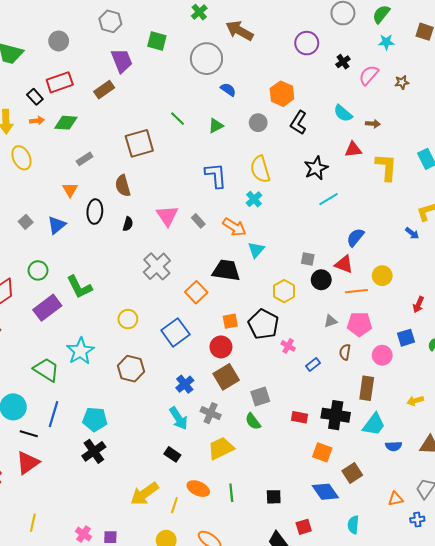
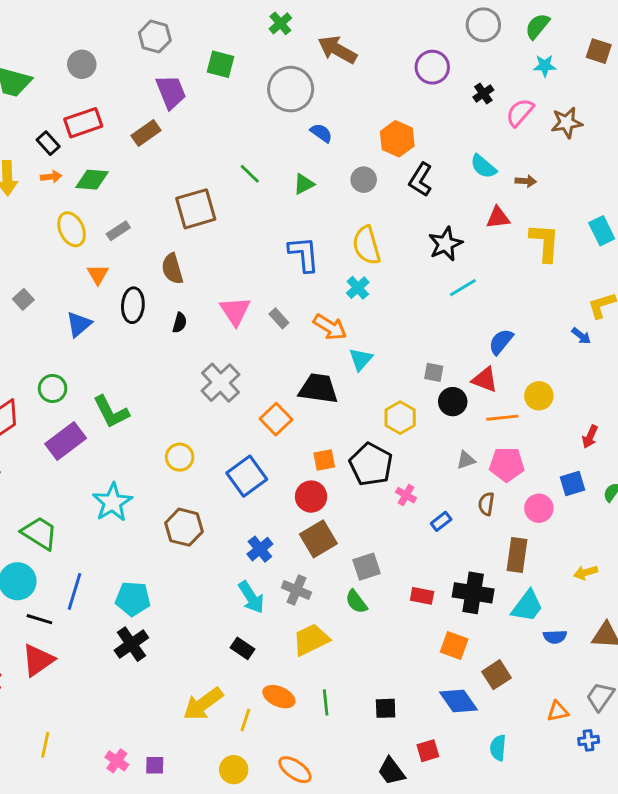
brown star: (402, 82) -> (567, 123), size x1.5
yellow ellipse: (21, 158) -> (72, 229), moved
gray square: (26, 222) -> (23, 299), moved
green trapezoid: (46, 370) -> (39, 533), moved

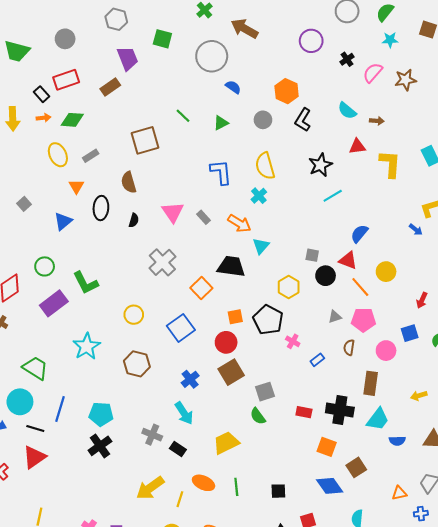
orange line: (502, 418) -> (360, 287), turned 55
gray cross: (296, 590) -> (152, 435), moved

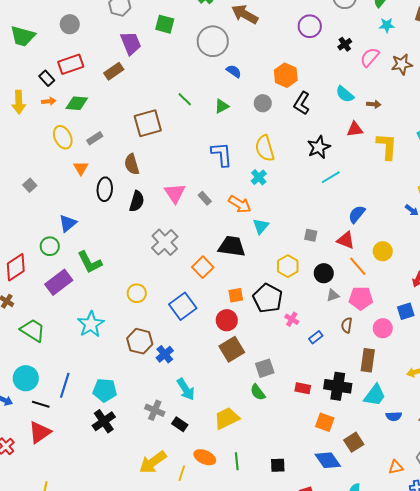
black semicircle: (134, 220) -> (137, 201), size x1.5
blue triangle: (63, 221) -> (68, 223), moved
black circle: (326, 276) -> (324, 273), moved
green trapezoid: (35, 368) -> (33, 330), moved
blue cross: (190, 379) -> (165, 354), moved

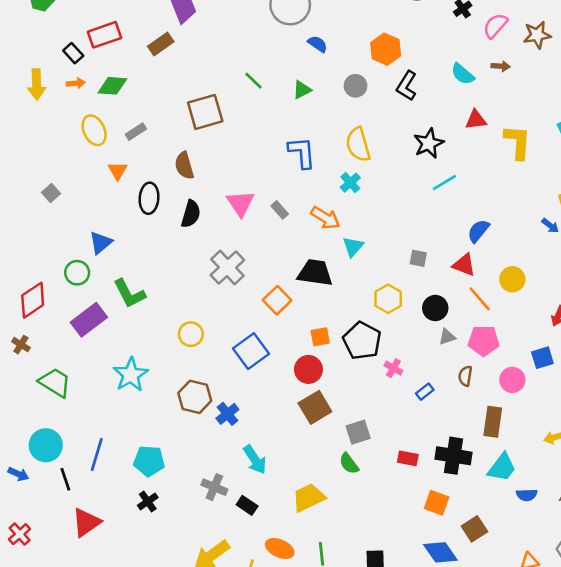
brown arrow: (374, 104) -> (501, 66), moved
black line: (41, 404) -> (65, 479), turned 54
black cross: (104, 421) -> (148, 501), size x0.7
red triangle: (40, 432) -> (86, 522), moved

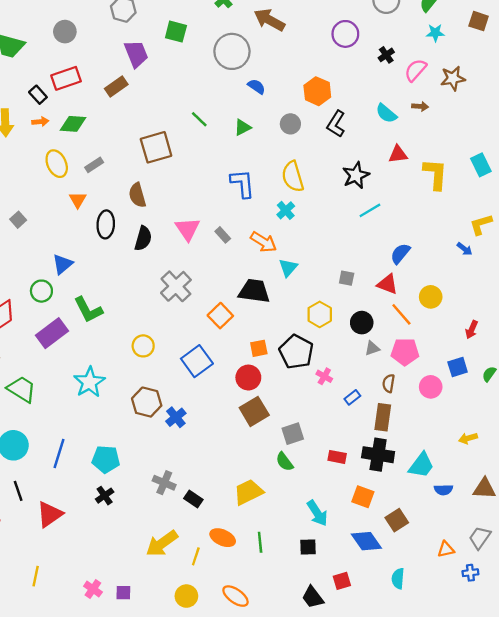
brown rectangle: (493, 422) -> (383, 417), moved
cyan arrow: (255, 460) -> (317, 513), moved
black line: (65, 479) -> (18, 491), moved

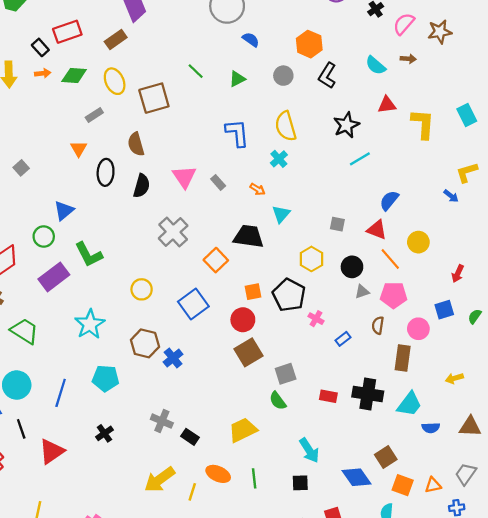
yellow ellipse: (57, 164) -> (115, 81), moved
orange arrow: (264, 242) -> (257, 189), size x0.6
brown rectangle: (383, 417) -> (403, 358), moved
cyan pentagon: (106, 459) -> (106, 378), moved
orange square: (363, 497) -> (403, 485), moved

